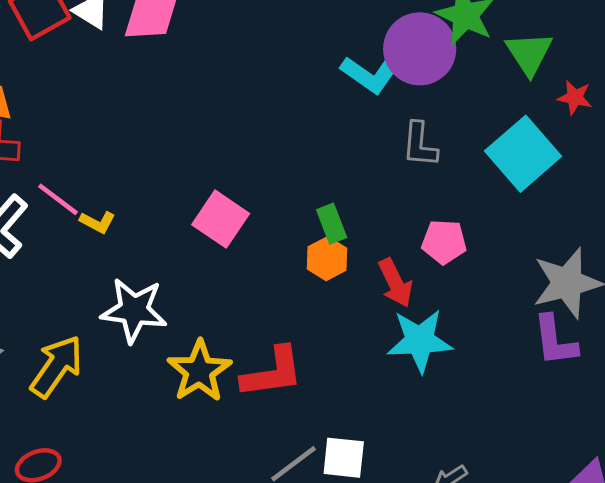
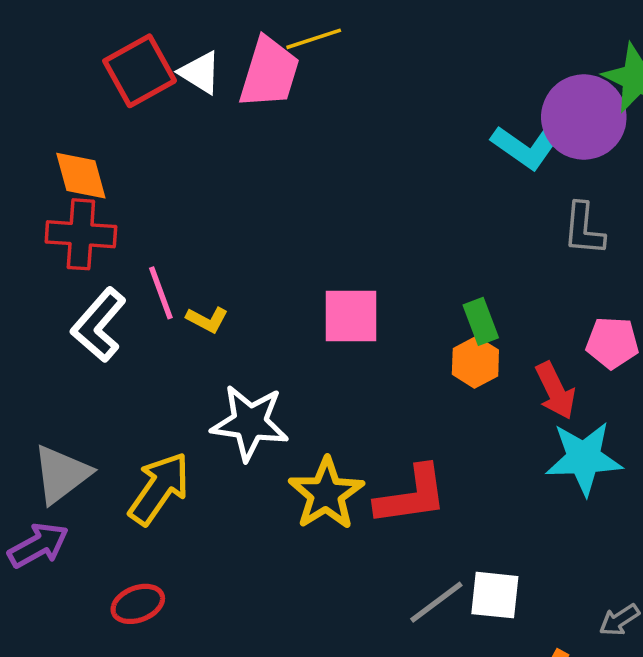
pink line: (58, 199) -> (161, 293), turned 33
pink square: (221, 219) -> (351, 316), turned -34

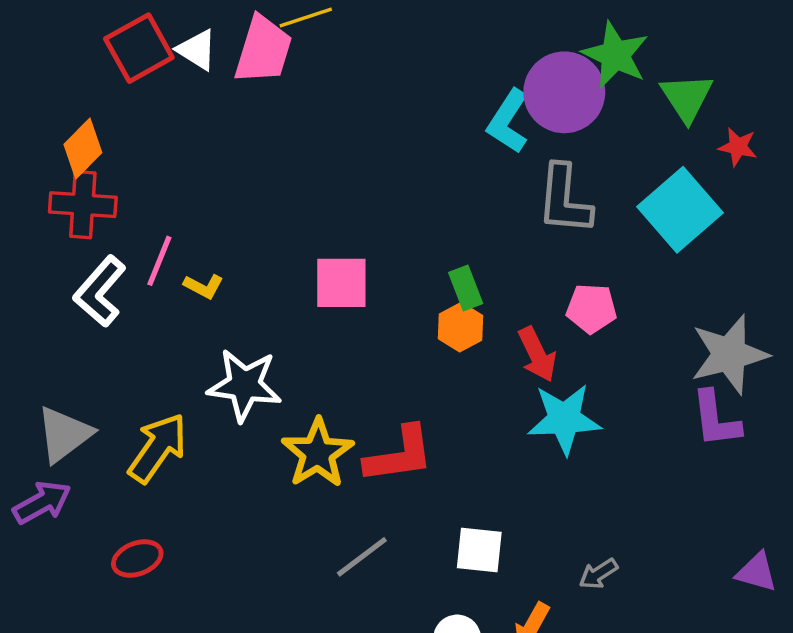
cyan L-shape: (525, 147) -> (508, 121), turned 88
orange diamond: (81, 176) -> (83, 148), turned 60
gray L-shape: (584, 229) -> (564, 200), size x1.4
pink line: (161, 293) -> (159, 261), turned 42
gray line: (436, 602) -> (362, 557), moved

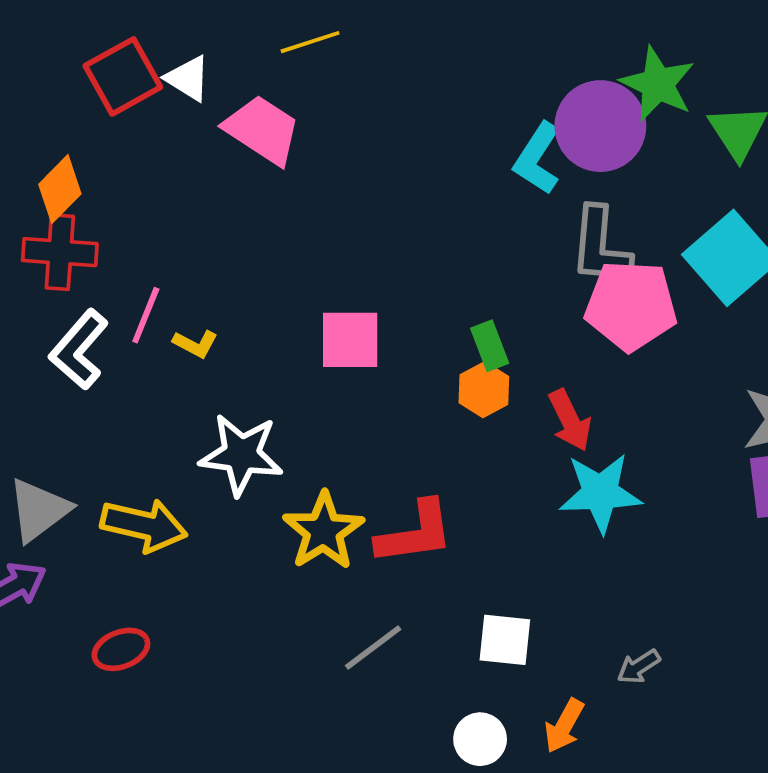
pink trapezoid: (263, 50) -> (262, 130), moved, turned -74
pink pentagon: (592, 308) -> (631, 306), moved, size x1.6
yellow arrow: (158, 448) -> (144, 525), turned 68

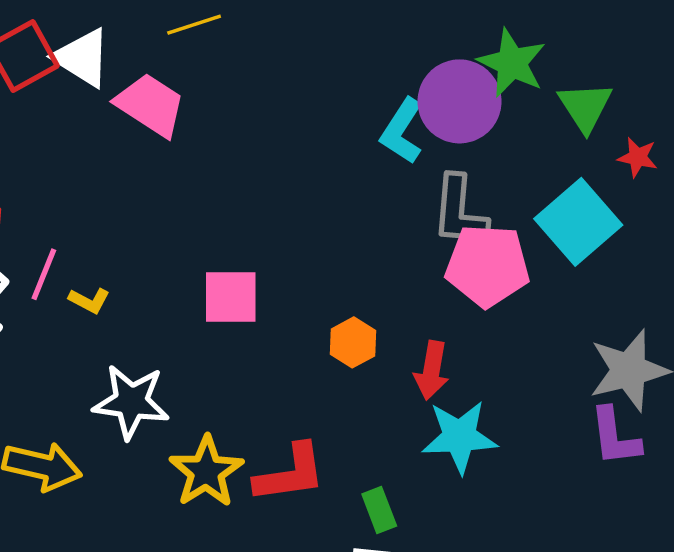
white triangle: (188, 78) -> (82, 58), size x1.4
green rectangle: (490, 346) -> (379, 510), moved
red arrow: (570, 420) -> (432, 370), turned 36

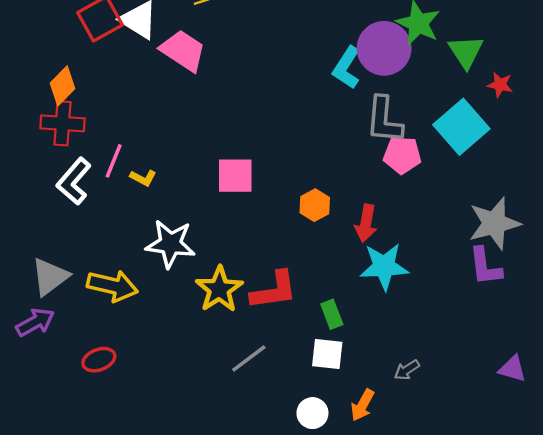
pink pentagon: (487, 266) -> (402, 155), size x0.7

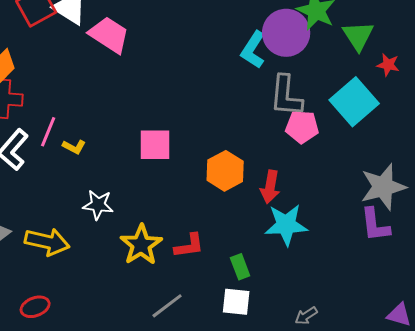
orange hexagon: (315, 205) -> (225, 171), size x1.4
white star: (170, 244) -> (98, 205), size x0.7
red L-shape: (274, 290) -> (189, 246), size x0.7

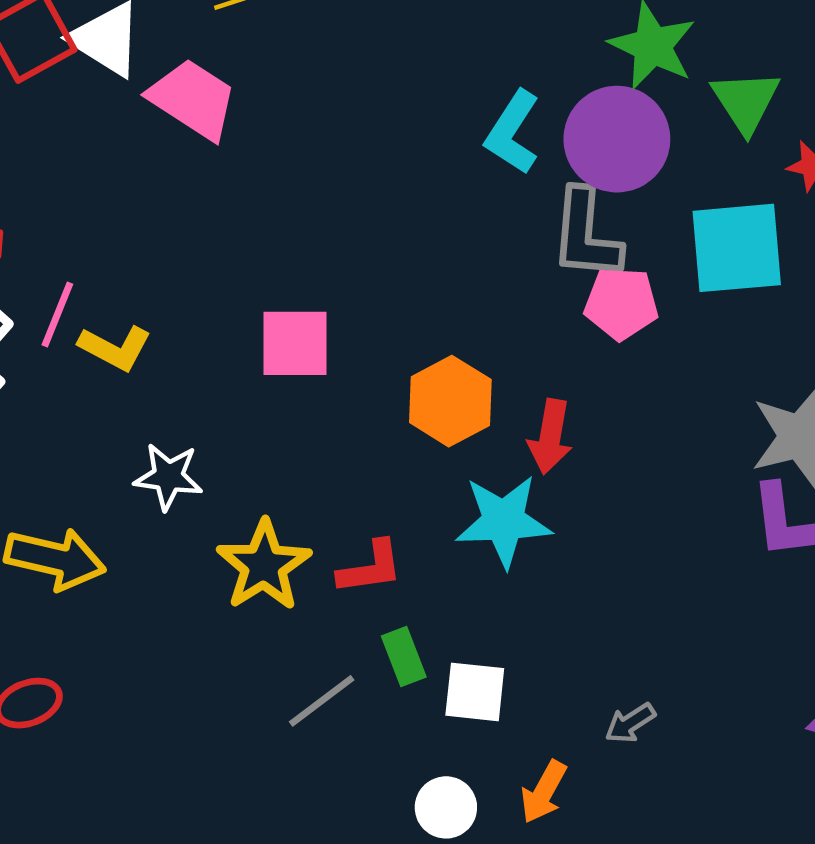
purple circle: (286, 33) -> (617, 139), moved
cyan square: (354, 102) -> (737, 248), turned 36
yellow L-shape: (74, 147) -> (115, 348), size x1.4
cyan star: (286, 225) -> (504, 521), moved
green rectangle: (240, 267) -> (404, 656), moved

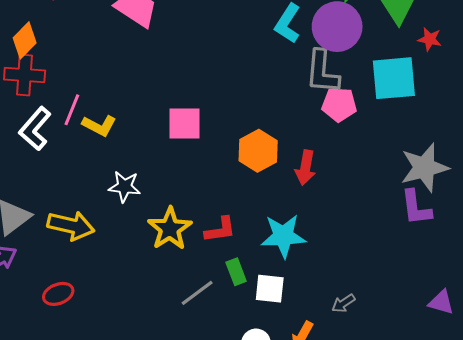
cyan star: (504, 521) -> (283, 236), moved

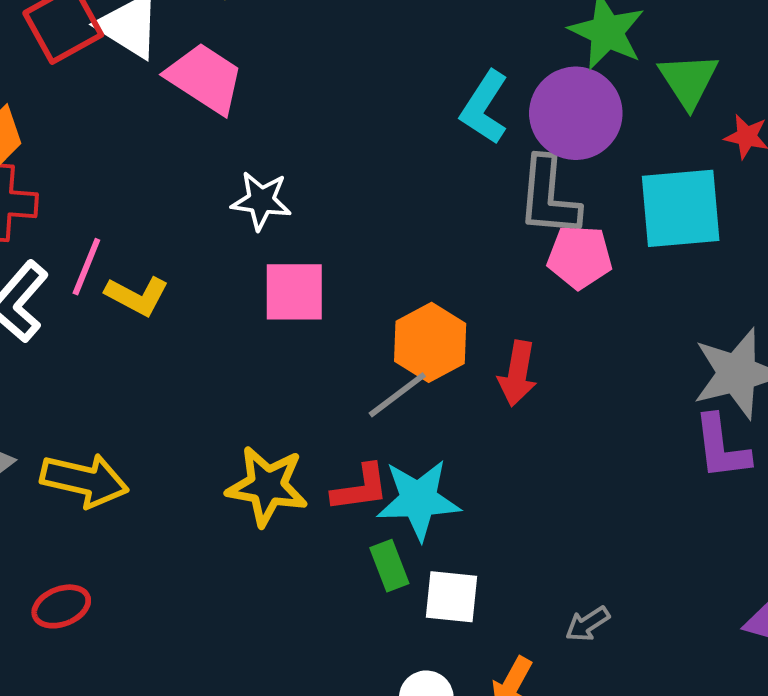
white star: (125, 187) -> (261, 201), moved
yellow star: (170, 229) -> (267, 486), turned -30
cyan star: (283, 236) -> (419, 500), moved
gray line: (197, 293) -> (397, 395), moved

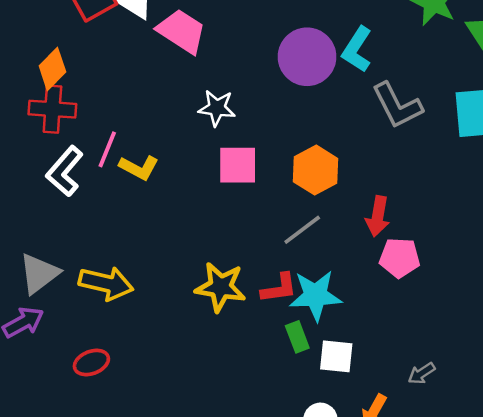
purple circle: (576, 113) -> (307, 57), moved
gray L-shape: (549, 197) -> (397, 105), turned -32
pink pentagon: (580, 257) -> (400, 258), moved
orange hexagon: (430, 342) -> (316, 170), moved

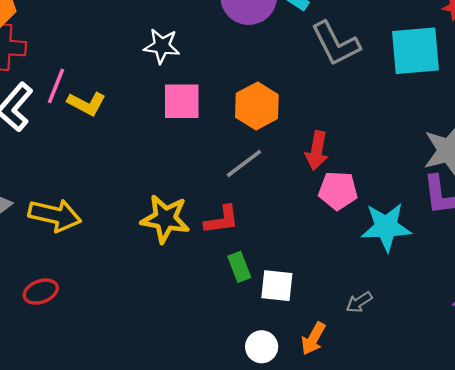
cyan star: (316, 296) -> (386, 227), moved

